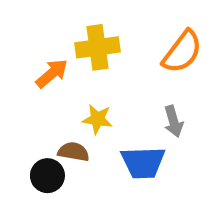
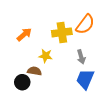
yellow cross: (97, 47) -> (62, 32), moved
blue trapezoid: (143, 163) -> (85, 79), moved, turned 115

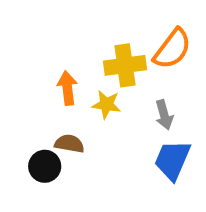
orange arrow: (24, 35) -> (67, 88), moved, turned -56
yellow star: (46, 56) -> (106, 104), moved

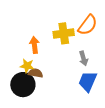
yellow star: (106, 104) -> (27, 66), moved
black circle: (45, 166) -> (23, 85), size x1.5

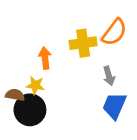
brown semicircle: (35, 73) -> (15, 95), moved

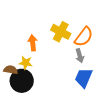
orange semicircle: (114, 32) -> (84, 37), moved
yellow cross: (83, 43) -> (61, 32), turned 36

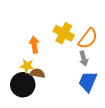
brown semicircle: (11, 70) -> (37, 73), moved

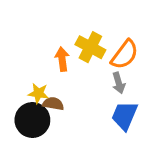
orange arrow: (34, 45) -> (62, 59), moved

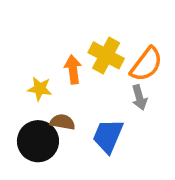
yellow star: (38, 93) -> (40, 89), moved
blue trapezoid: (125, 116) -> (108, 136), moved

